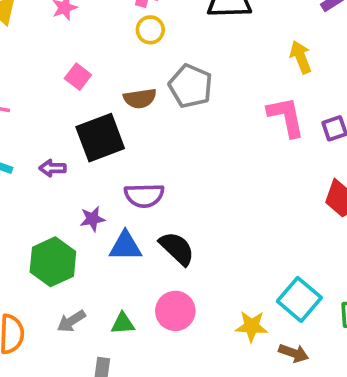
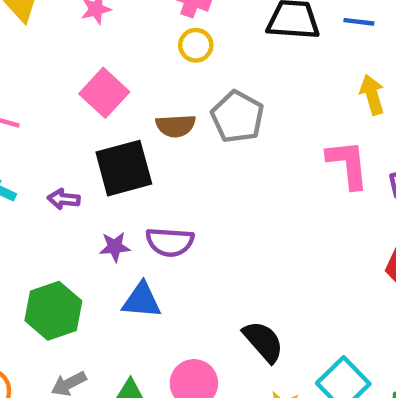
pink square: (78, 77) -> (104, 93), size x1.5
purple star: (92, 219) -> (115, 247), moved
black semicircle: (177, 248) -> (263, 342), moved

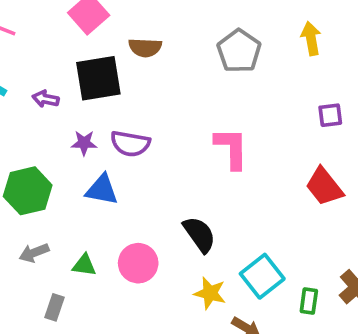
gray pentagon: (237, 117) -> (239, 51), moved
pink L-shape: (348, 164) -> (231, 148), moved

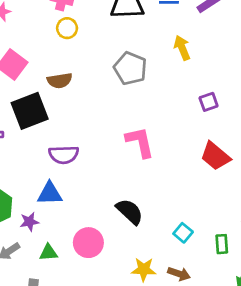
purple star: (84, 143) -> (29, 222), moved
cyan square: (262, 276) -> (183, 233), size x0.6
yellow star: (210, 293) -> (144, 269), moved

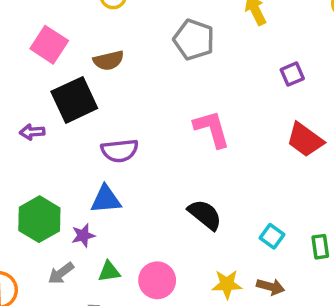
pink circle: (88, 243) -> (157, 280), moved

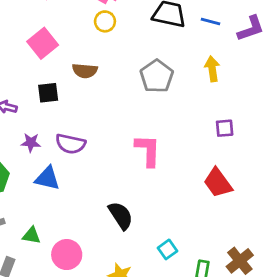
black square: (74, 100) -> (48, 93), size x0.6
purple star: (83, 235) -> (31, 143), moved

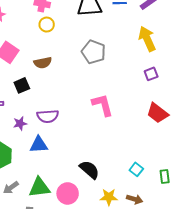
yellow arrow: (212, 69) -> (147, 39), moved, size x1.4
black semicircle: (121, 216) -> (89, 170), moved
green triangle: (32, 235) -> (39, 187), size x1.6

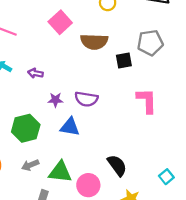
gray pentagon: (94, 52) -> (150, 43), turned 30
brown semicircle: (43, 63) -> (94, 42), size x1.4
black square: (22, 85) -> (124, 61), moved

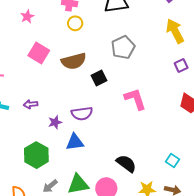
black square: (124, 61) -> (99, 78), moved

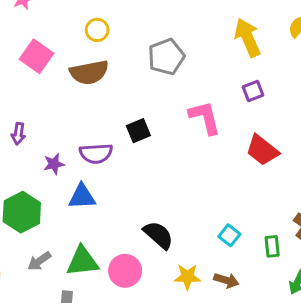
yellow circle: (75, 23) -> (97, 30), moved
black square: (99, 78) -> (138, 131), moved
pink L-shape: (135, 99) -> (205, 118), moved
purple arrow: (31, 104) -> (18, 134), turned -80

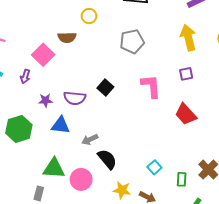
pink square: (37, 56) -> (43, 55), moved
brown semicircle: (89, 72) -> (67, 37), moved, size x0.7
black square: (138, 131) -> (105, 88), turned -35
gray arrow: (39, 261) -> (90, 139), moved

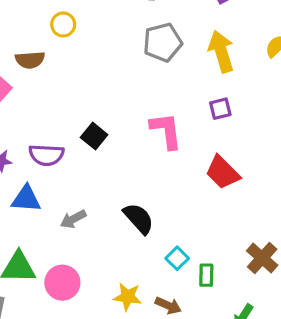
gray pentagon: (132, 41) -> (163, 42), moved
black semicircle: (107, 159) -> (139, 218), moved
green rectangle: (182, 179) -> (206, 275), moved

